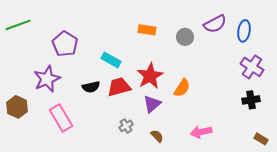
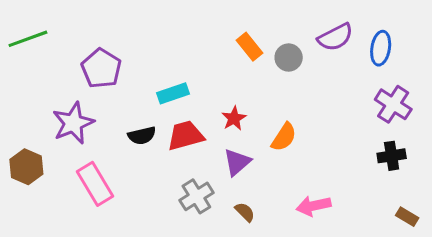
orange rectangle: (147, 30) -> (250, 47), moved, turned 42
cyan rectangle: (111, 60) -> (173, 93), turned -48
red star: (150, 76) -> (234, 118), size x0.6
gray cross: (126, 126) -> (196, 196), size x1.5

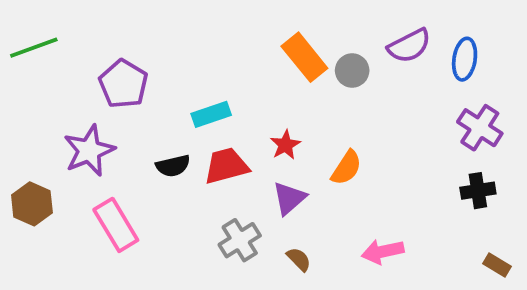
orange rectangle: (250, 47) -> (304, 57), size x1.4

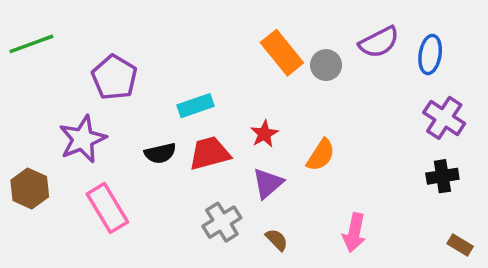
pink arrow: (383, 252) -> (354, 233), turned -66

